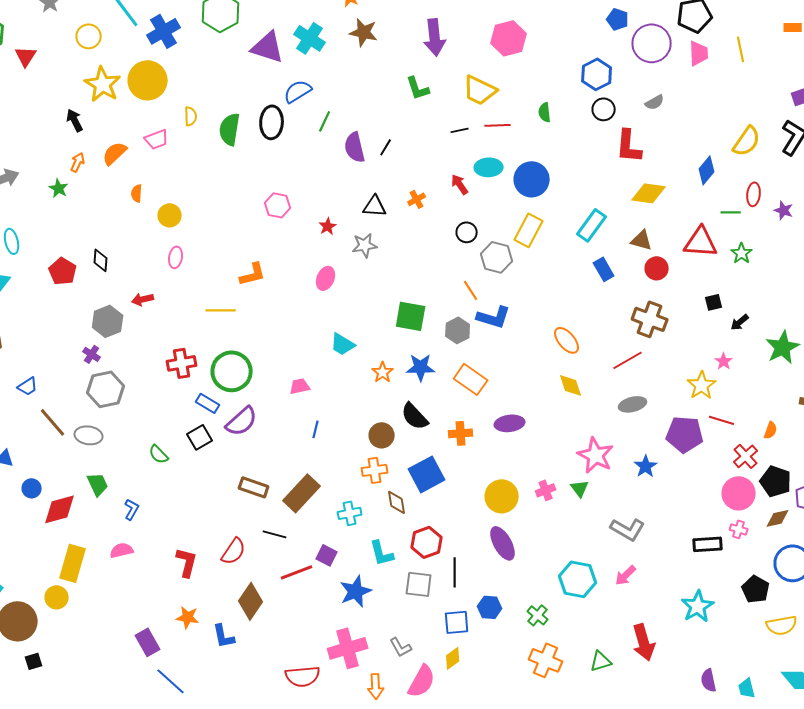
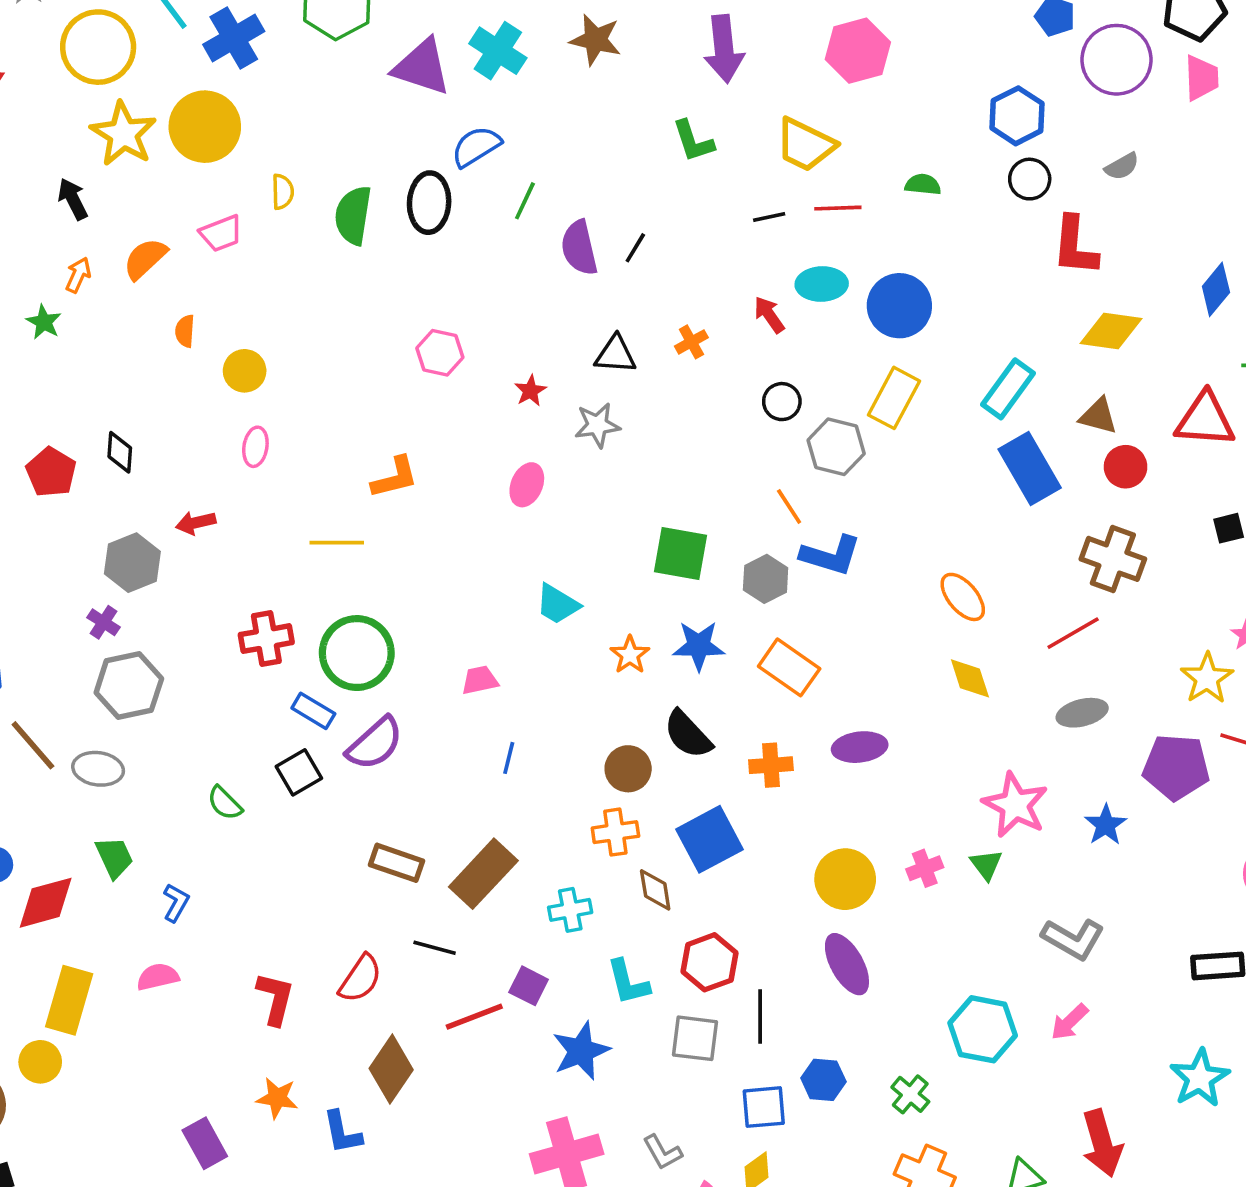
yellow circle: (89, 36) -> (98, 47), size x1.6
green semicircle: (545, 112) -> (923, 185), turned 102
blue rectangle: (604, 269) -> (1030, 469), size x1.6

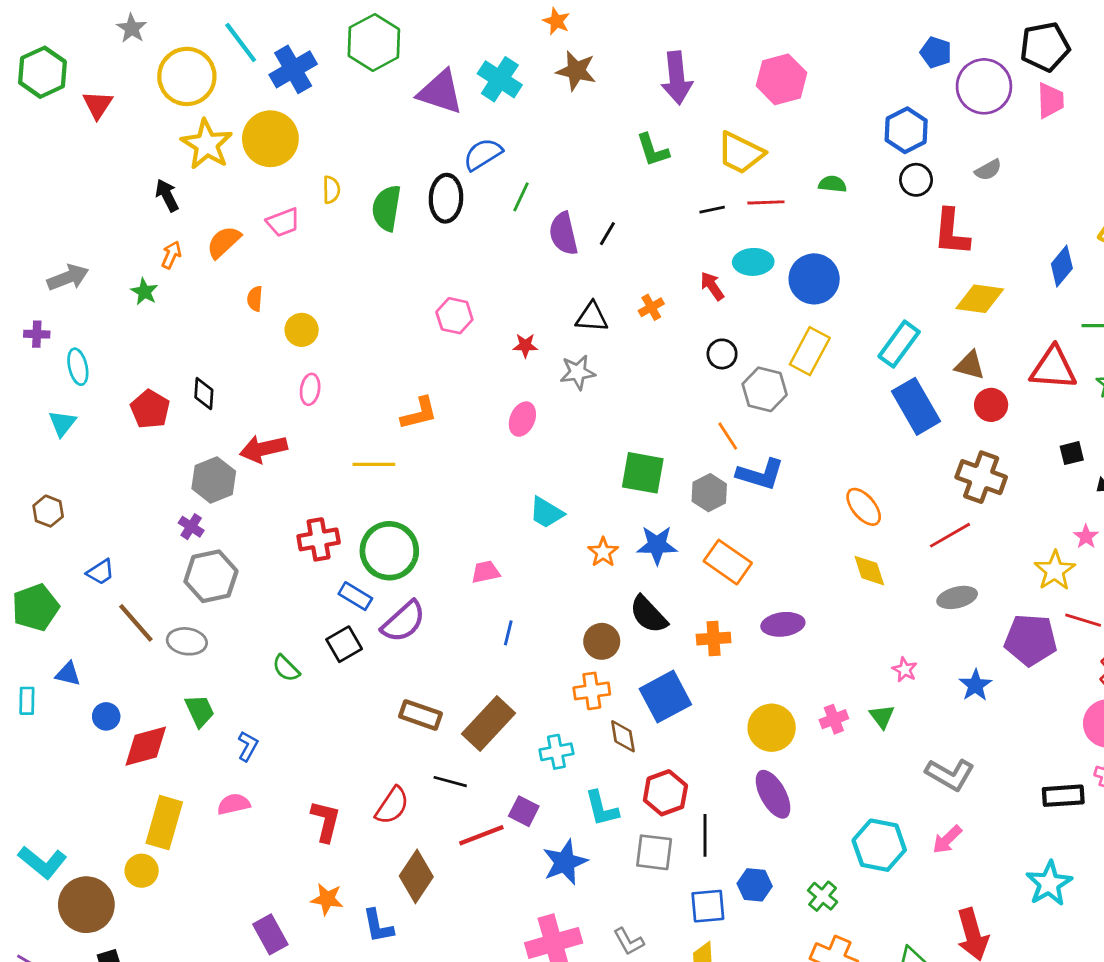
red star: (530, 391) -> (525, 345), turned 30
red arrow: (196, 523) -> (263, 449), size x1.5
pink star: (1015, 805) -> (905, 670), size x0.5

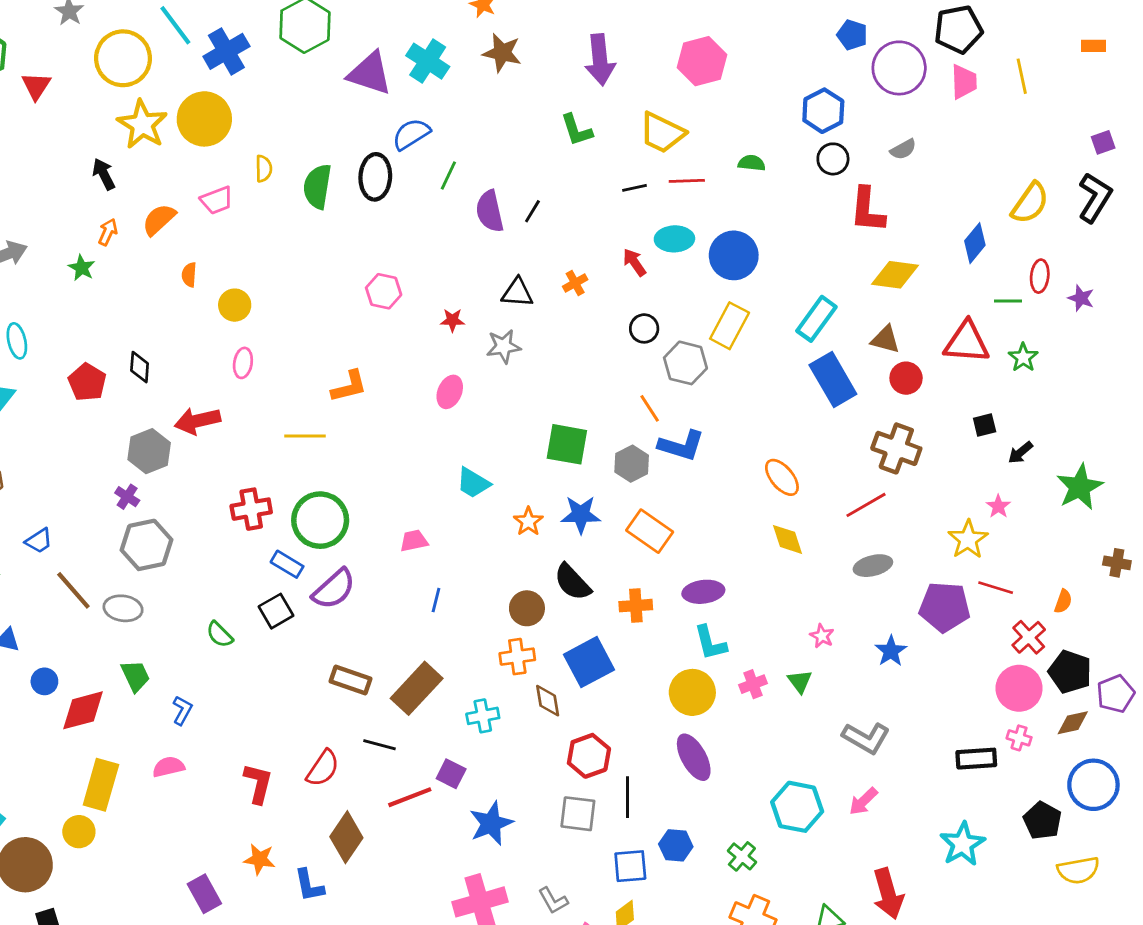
cyan L-shape: (602, 808) -> (710, 643), moved

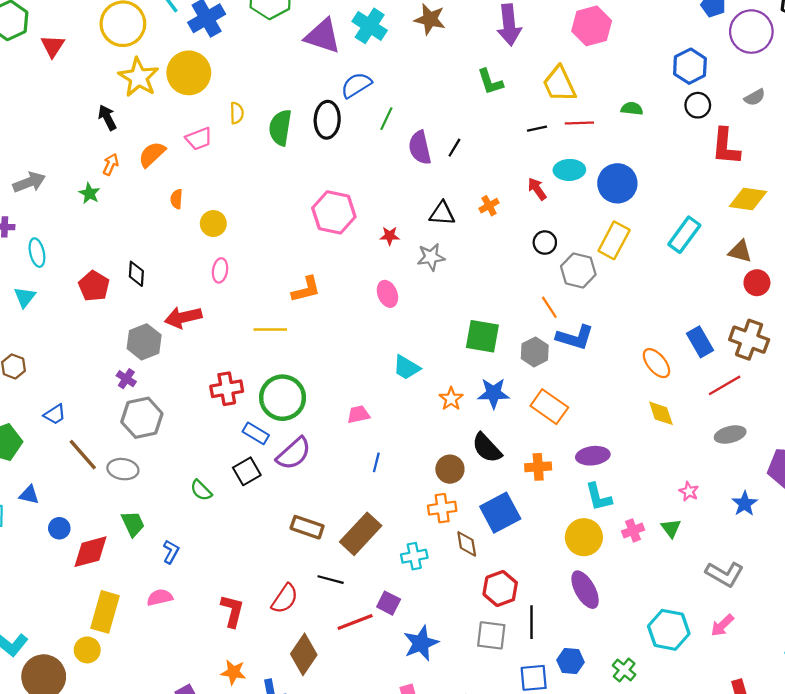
yellow trapezoid: (662, 133) -> (559, 84), turned 39
pink hexagon: (384, 291) -> (334, 212), size x1.5
blue rectangle: (833, 379) -> (700, 342), moved, size x0.7
pink ellipse: (450, 392) -> (387, 294), turned -45

